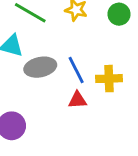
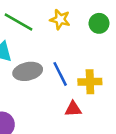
red triangle: (77, 100) -> (73, 109), moved

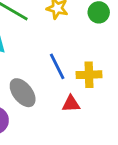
gray ellipse: (28, 71) -> (23, 93), moved, turned 64

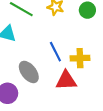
red triangle: (71, 104) -> (66, 81), size x1.5

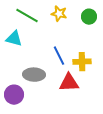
gray ellipse: (29, 72) -> (34, 75), turned -50

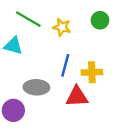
yellow star: (59, 14) -> (62, 27), moved
blue line: (59, 56) -> (65, 65), turned 42

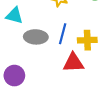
gray ellipse: (36, 87) -> (36, 37), moved

